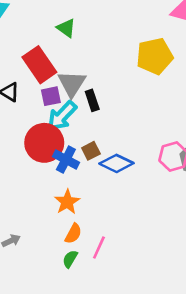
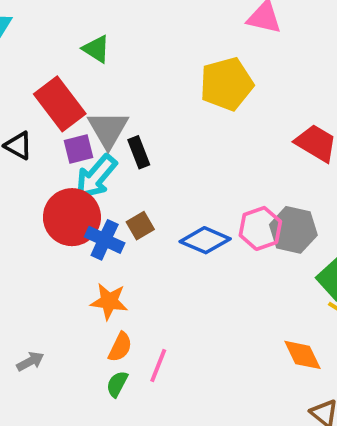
blue diamond: (116, 163) -> (205, 240), moved
orange star: (67, 202) -> (109, 301), turned -30

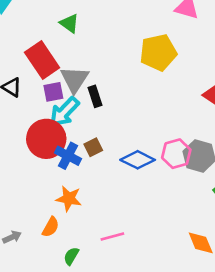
orange semicircle: (120, 347) -> (51, 227), moved
pink line: (158, 365) -> (112, 237), moved, turned 50

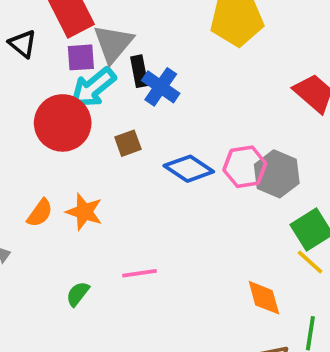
blue cross: (68, 156) -> (161, 87), moved
orange semicircle: (51, 227) -> (40, 213), moved

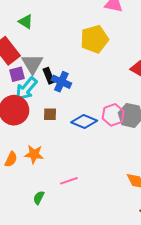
brown square: (128, 143) -> (50, 114), turned 32

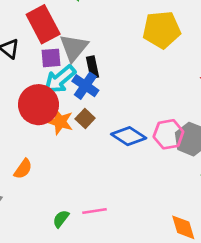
blue cross: (61, 82) -> (85, 86), moved
brown square: (50, 114) -> (85, 118), turned 32
orange star: (34, 154) -> (60, 122), moved
green semicircle: (39, 198) -> (61, 219), moved

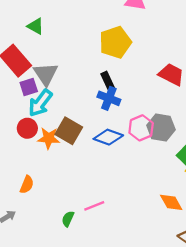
black rectangle: (93, 67) -> (108, 81), moved
blue cross: (85, 86) -> (109, 98), moved
red circle: (38, 105) -> (27, 128), size x0.6
brown square: (85, 118) -> (69, 131), size x1.6

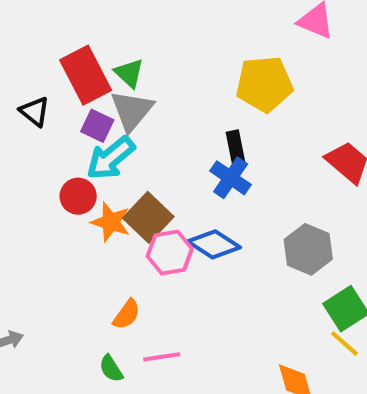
green triangle: (36, 26) -> (129, 73), moved
purple square: (29, 87) -> (97, 126), turned 30
pink hexagon: (141, 128) -> (170, 252), moved
orange semicircle: (27, 185) -> (127, 314), moved
green semicircle: (68, 219) -> (111, 369), turned -70

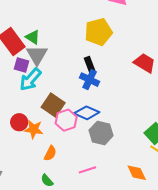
red circle: (78, 196) -> (19, 122), moved
orange star: (111, 222) -> (34, 129), moved
gray hexagon: (308, 249) -> (101, 133), moved
pink line: (162, 357) -> (87, 170), moved

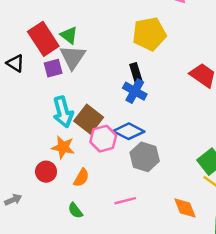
purple square: (21, 65) -> (53, 68), turned -35
cyan arrow: (30, 79) -> (63, 112), moved, turned -60
red circle: (19, 122) -> (46, 172), moved

